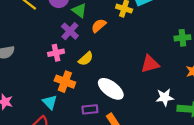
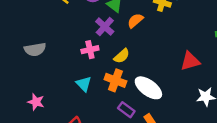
orange cross: (65, 82) -> (115, 80), moved
cyan triangle: (50, 102) -> (84, 84), moved
purple rectangle: (90, 109) -> (126, 110), turned 42

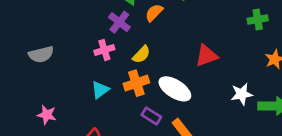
red triangle: (190, 61) -> (206, 56), moved
orange cross: (115, 80) -> (136, 83), turned -35
cyan triangle: (84, 84) -> (100, 90), turned 42

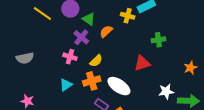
green cross: (258, 20) -> (158, 40), moved
pink cross: (104, 50) -> (70, 57), turned 32

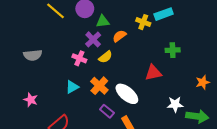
green triangle: (89, 19) -> (103, 21), turned -48
yellow semicircle: (96, 61) -> (105, 57), moved
orange cross: (92, 81) -> (99, 86), turned -36

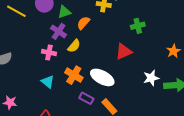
cyan triangle: (72, 87) -> (48, 82), turned -40

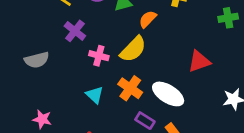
green cross: (138, 26) -> (228, 18), moved
purple cross: (59, 31) -> (75, 31), moved
yellow semicircle: (74, 46) -> (133, 49), size x1.5

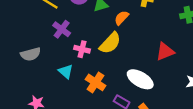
orange cross: (130, 88) -> (96, 82), moved
cyan triangle: (95, 95) -> (66, 71), moved

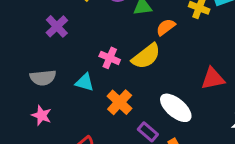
purple cross: (62, 29) -> (57, 26), moved
gray semicircle: (31, 54) -> (43, 78), moved
cyan triangle: (66, 71) -> (85, 82), turned -35

